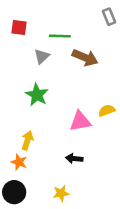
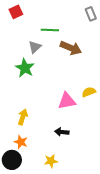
red square: (19, 28) -> (16, 12), moved, turned -32
green star: (37, 95) -> (25, 68), moved
orange star: (19, 162) -> (21, 142), moved

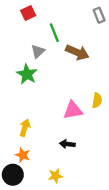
red square: (16, 12) -> (28, 13), moved
green line: (50, 30) -> (54, 33), turned 66
yellow semicircle: (89, 92) -> (97, 100), turned 120

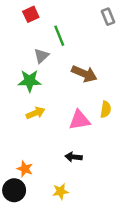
brown arrow: (77, 52) -> (84, 74), moved
green star: (27, 74) -> (30, 81), turned -30
yellow arrow: (25, 128) -> (36, 113), moved, turned 49

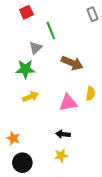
orange star: (25, 169) -> (13, 138), moved
black circle: (14, 190) -> (22, 163), moved
yellow star: (60, 191) -> (61, 156), moved

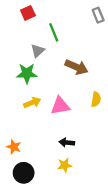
pink triangle: (68, 103) -> (60, 106), moved

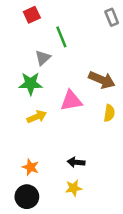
brown arrow: (77, 67) -> (102, 80), moved
pink triangle: (60, 106) -> (71, 101), moved
orange star: (14, 147) -> (31, 167), moved

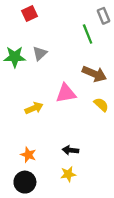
green line: (61, 37) -> (88, 34), moved
green star: (31, 84) -> (15, 57), moved
yellow semicircle: (109, 113) -> (101, 105), turned -56

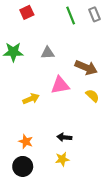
green line: (88, 34) -> (71, 15), moved
gray triangle: (40, 53) -> (48, 53), moved, turned 40

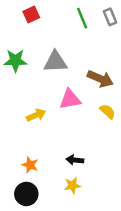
gray triangle: (48, 53) -> (55, 62), size x1.5

